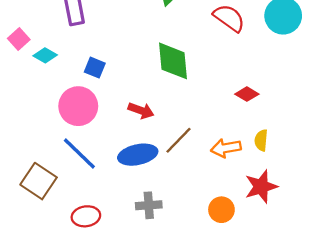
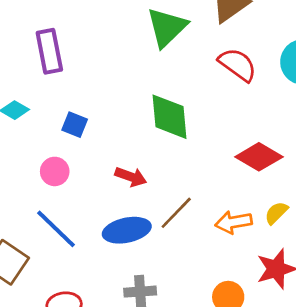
red diamond: (247, 94) -> (259, 157), size x1.6
pink circle: (78, 106) -> (55, 171), size x0.6
yellow semicircle: (261, 140) -> (276, 213), turned 40

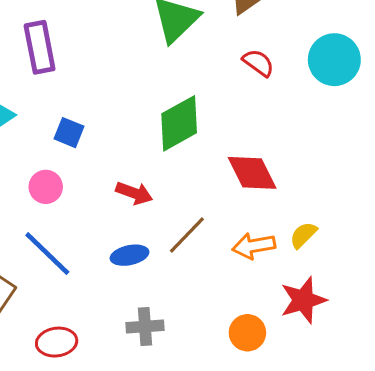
red semicircle: (238, 65) -> (258, 63), size x0.7
green diamond: (169, 117) -> (179, 123), turned 66
red diamond: (259, 157) -> (252, 173), moved, turned 33
blue ellipse: (127, 230) -> (130, 255), size x0.7

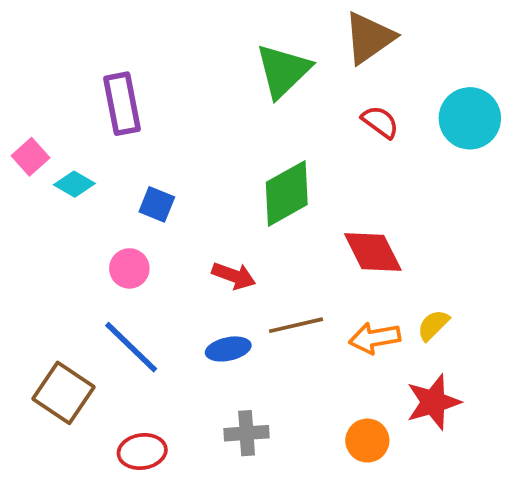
brown line: (187, 235) -> (296, 325), turned 33

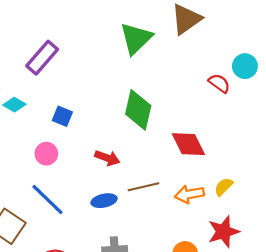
purple rectangle: (122, 104) -> (42, 58), turned 52
cyan circle: (470, 118) -> (245, 66), size x0.7
red semicircle: (380, 122) -> (219, 83), moved
green diamond: (287, 193) -> (138, 110), turned -48

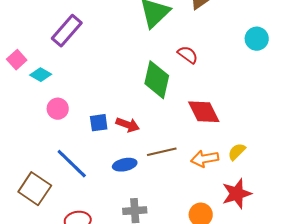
red semicircle: (219, 83) -> (188, 55), moved
blue square: (62, 116) -> (99, 123), moved, turned -30
pink circle: (46, 154) -> (58, 109), moved

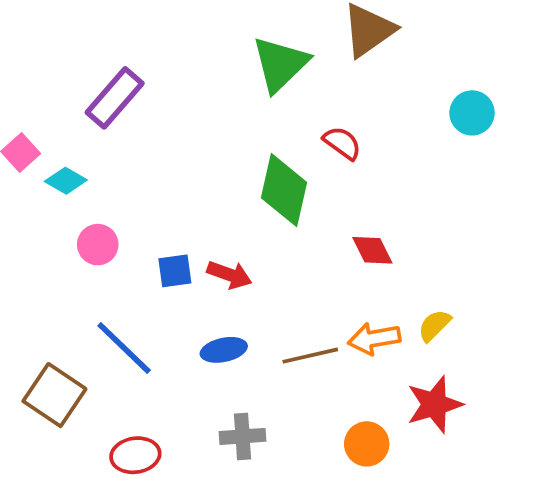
red diamond: (204, 112) -> (372, 250), size x0.7
brown line: (162, 152) -> (310, 356), moved

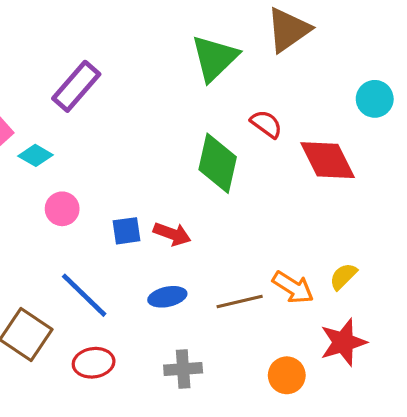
red diamond: (372, 250) -> (328, 160), moved, size x1.6
orange arrow: (374, 339) -> (293, 287), turned -138
red ellipse: (135, 455) -> (94, 363), moved

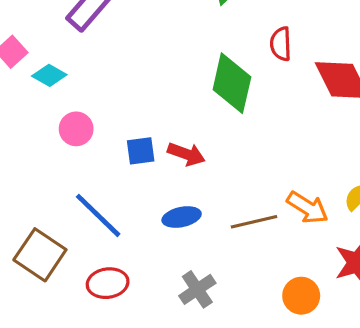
red semicircle: (266, 124) -> (281, 44), turned -128
gray cross: (183, 369) -> (197, 289), turned -30

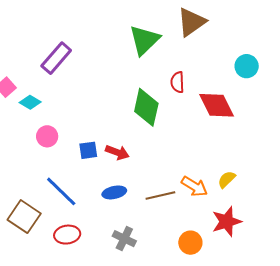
gray cross: (197, 289) -> (124, 239), turned -30

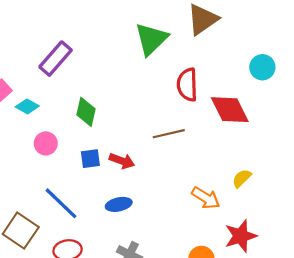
red semicircle: (177, 82) -> (187, 85), size x1.4
green diamond: (146, 107) -> (86, 112), moved, size x0.7
yellow semicircle: (227, 179) -> (242, 178), moved
brown line: (160, 195) -> (169, 134), moved

